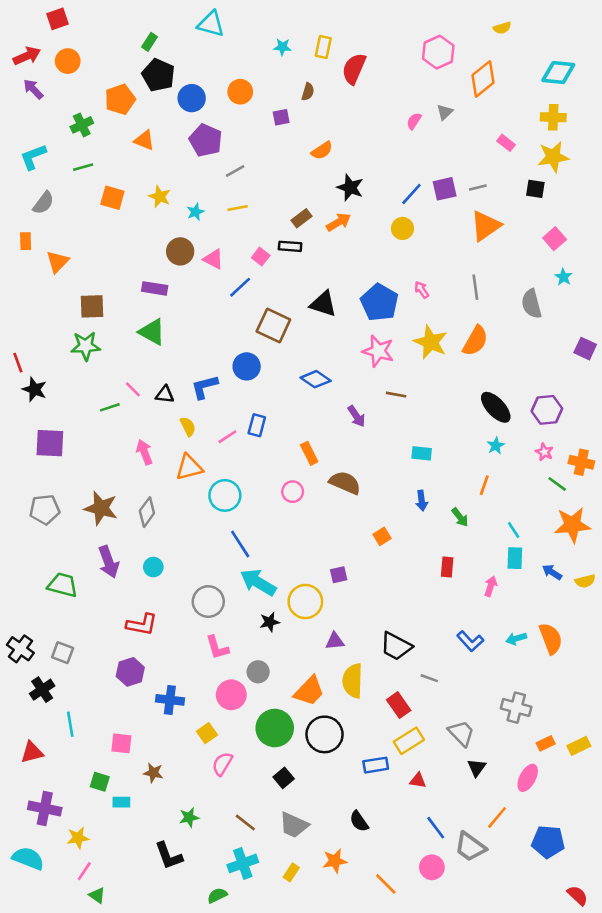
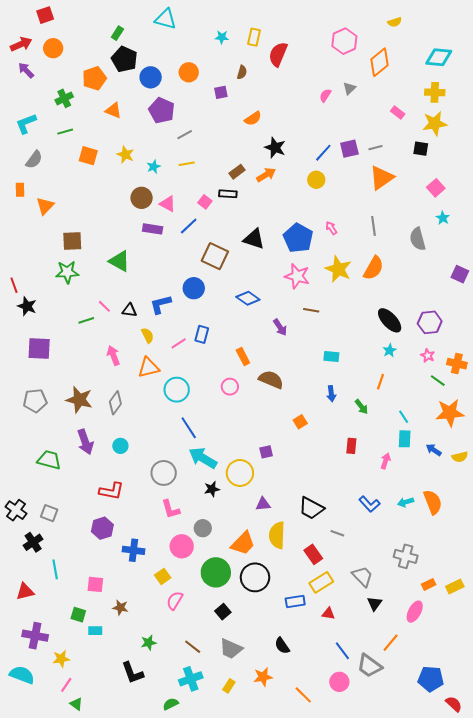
purple rectangle: (155, 288) -> (153, 229), moved
blue pentagon: (548, 842) -> (431, 679), moved

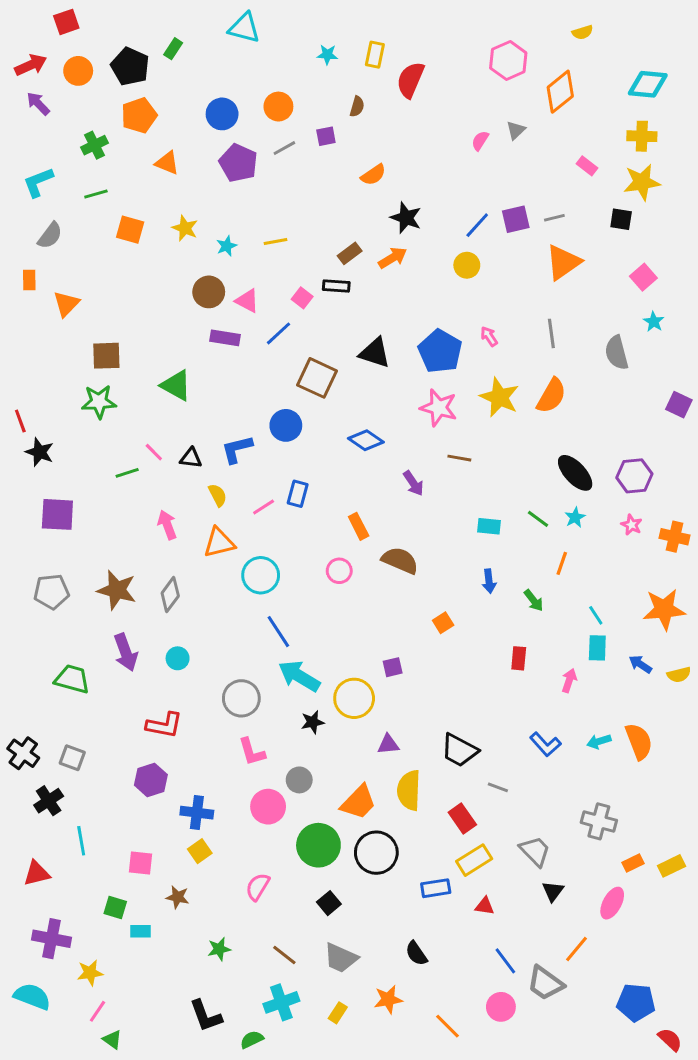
black pentagon: (124, 59) -> (130, 66), moved
gray line: (185, 135) -> (284, 148), moved
green line: (438, 381) -> (538, 519), moved
yellow square: (163, 576) -> (200, 851), moved
black L-shape: (132, 673) -> (206, 1016), moved

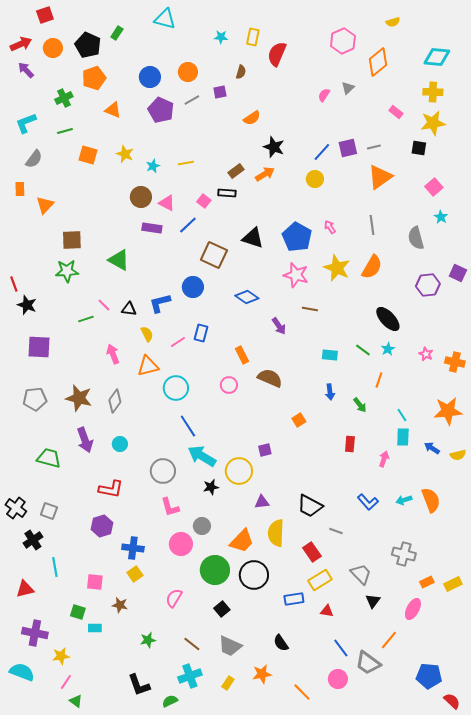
purple hexagon: (634, 476) -> (428, 285), moved

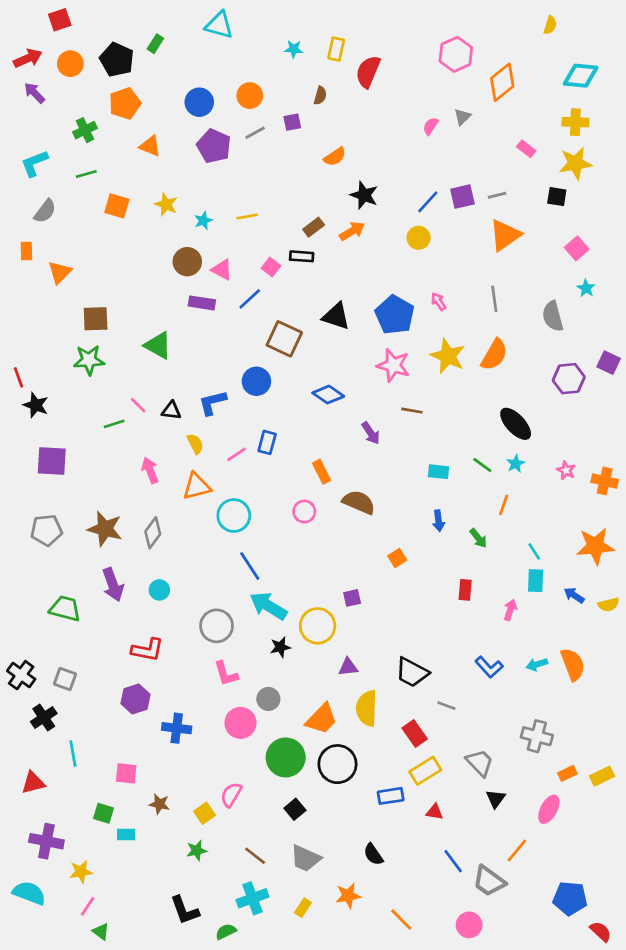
yellow semicircle: (393, 22) -> (550, 25), moved, turned -56
yellow square: (135, 574) -> (205, 813), moved
pink circle: (338, 679) -> (469, 925), moved

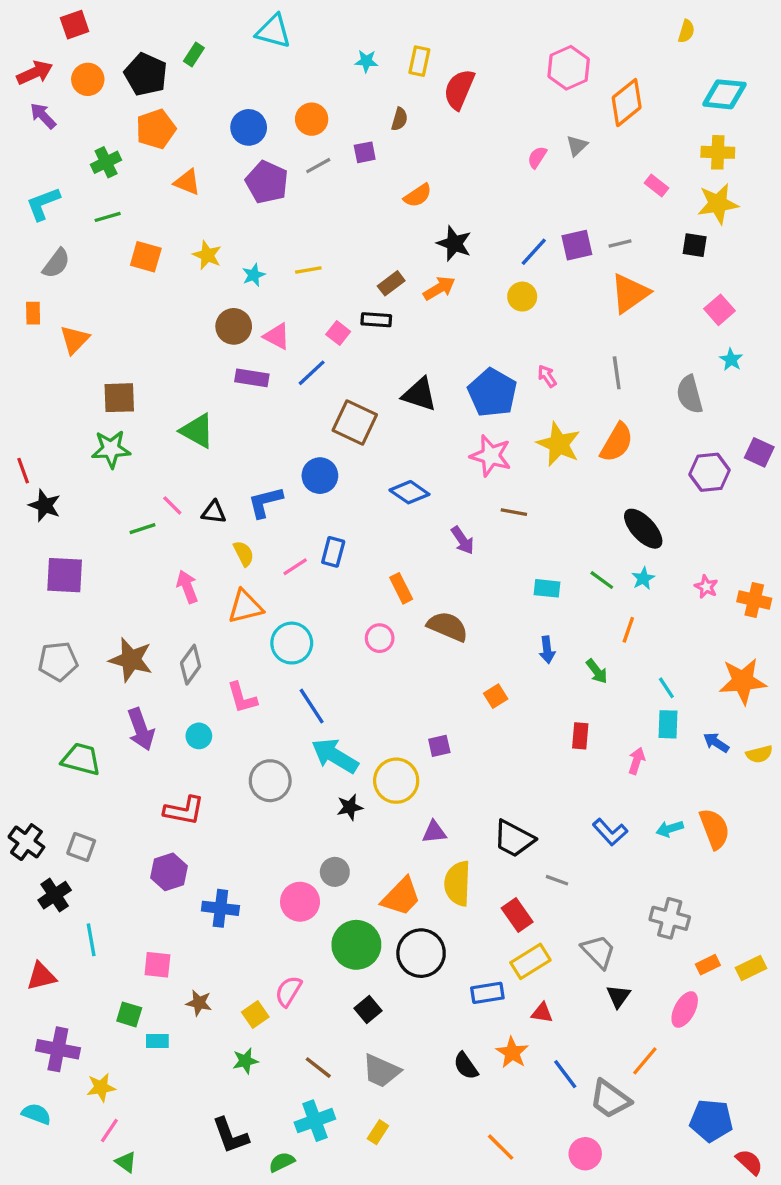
pink L-shape: (226, 674) -> (242, 698), moved
cyan semicircle: (29, 893) -> (36, 1114), size x0.7
orange star: (348, 896) -> (512, 1053), moved, turned -30

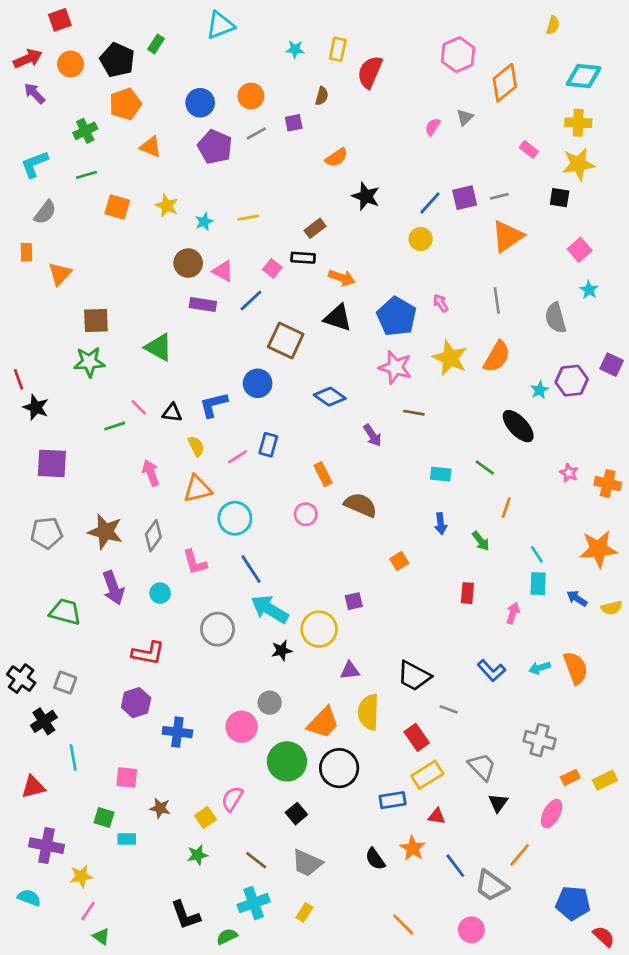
cyan triangle: (273, 31) -> (220, 25), turned -36
orange arrow: (439, 288) -> (342, 278), moved, turned 50
cyan star: (643, 578) -> (540, 390), moved

